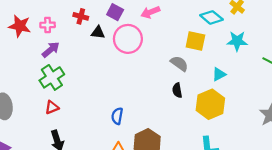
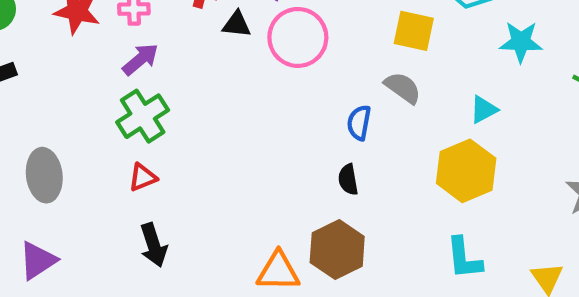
yellow square: (195, 41) -> (414, 31), moved
black semicircle: (177, 90) -> (348, 180), moved
blue semicircle: (117, 116) -> (359, 123), moved

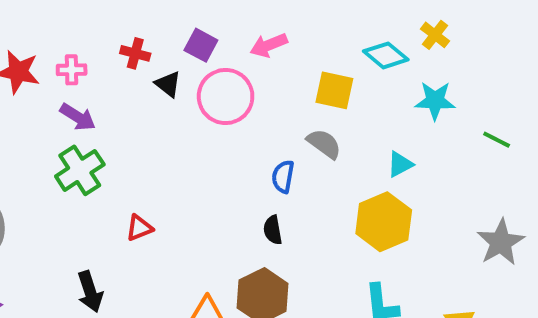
black triangle: (237, 24) -> (168, 84), turned 32
purple arrow: (140, 59) -> (78, 117), turned 72
red triangle: (143, 177) -> (139, 228), moved

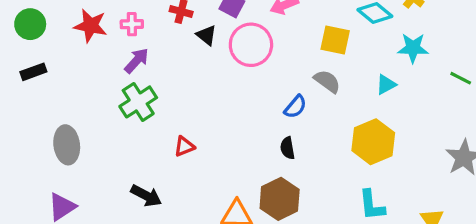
purple arrow: (78, 117) -> (137, 61), turned -80
cyan triangle: (400, 164) -> (386, 84), moved
blue semicircle: (283, 177) -> (295, 107), turned -150
black arrow: (90, 292) -> (146, 196), turned -44

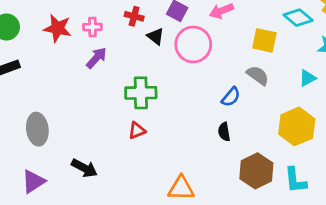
green cross: (138, 102) -> (141, 93), moved, turned 32
black arrow: (146, 196) -> (84, 168), moved
brown hexagon: (280, 199) -> (256, 171), moved

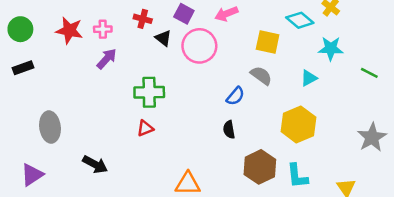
purple triangle: (33, 182) -> (32, 175), moved

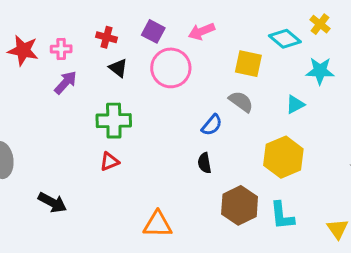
black triangle: (163, 38) -> (118, 68), moved

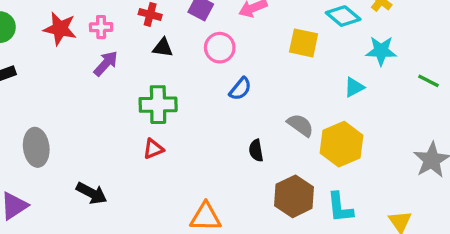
black triangle: (118, 68) -> (163, 48), turned -30
pink circle: (171, 68) -> (220, 48), size x0.7
gray semicircle: (241, 102) -> (300, 125), moved
blue semicircle: (212, 125) -> (240, 89), moved

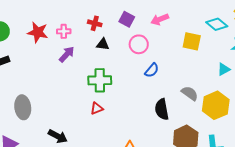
black semicircle: (256, 150) -> (162, 109), size x1.5

